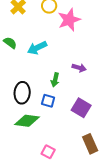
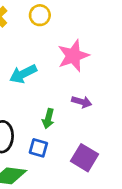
pink star: (69, 20) -> (73, 56), moved

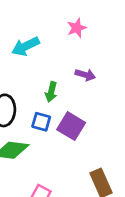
pink star: (73, 56) -> (77, 28), size x0.6
purple square: (85, 158) -> (71, 126), moved

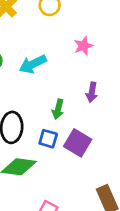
purple arrow: (85, 75) -> (92, 92), turned 84

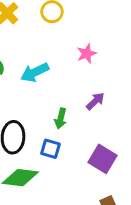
purple arrow: (92, 92) -> (95, 101), turned -144
purple square: (78, 143) -> (102, 159), moved

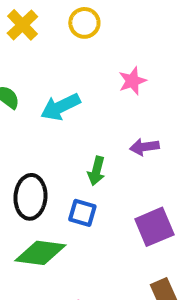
purple arrow: (95, 101) -> (144, 147), turned -144
purple square: (102, 159) -> (154, 227), turned 36

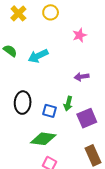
pink star: (132, 81) -> (80, 35), moved
green arrow: (96, 171) -> (68, 104), moved
green diamond: (40, 253) -> (43, 139), moved

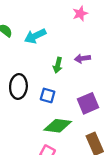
green arrow: (68, 104) -> (58, 65), moved
green diamond: (43, 139) -> (58, 126), moved

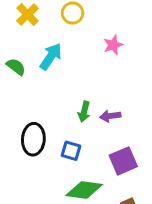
cyan arrow: (35, 36) -> (51, 57), moved, turned 150
purple arrow: (82, 58) -> (110, 116), moved

